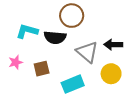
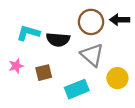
brown circle: (72, 16) -> (91, 22), moved
black arrow: (113, 45) -> (120, 20), moved

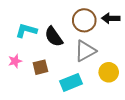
black semicircle: (58, 40) -> (54, 37), turned 50
gray triangle: (92, 55) -> (85, 51), turned 50

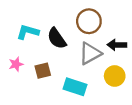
black arrow: (111, 18) -> (117, 45), moved
cyan rectangle: (71, 82) -> (75, 87), turned 40

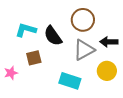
pink star: (16, 64) -> (11, 73), moved
brown square: (43, 71) -> (34, 58), moved

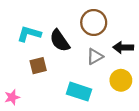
gray triangle: (84, 50) -> (95, 56), size x0.7
pink star: (11, 73) -> (12, 97), moved

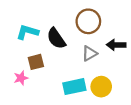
yellow circle: (121, 80) -> (101, 87), moved
cyan rectangle: (79, 92) -> (74, 87), turned -30
pink star: (12, 97) -> (21, 78), moved

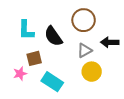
cyan L-shape: (27, 32) -> (26, 30), turned -105
cyan rectangle: (74, 87) -> (52, 82), moved, turned 45
yellow circle: (101, 87) -> (92, 72), moved

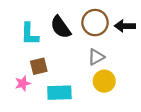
black semicircle: (53, 36) -> (61, 27), moved
black arrow: (110, 42) -> (125, 26), moved
cyan rectangle: (52, 82) -> (59, 93), turned -35

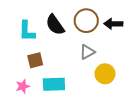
yellow circle: (104, 81) -> (105, 74), moved
pink star: (23, 83) -> (23, 86), moved

